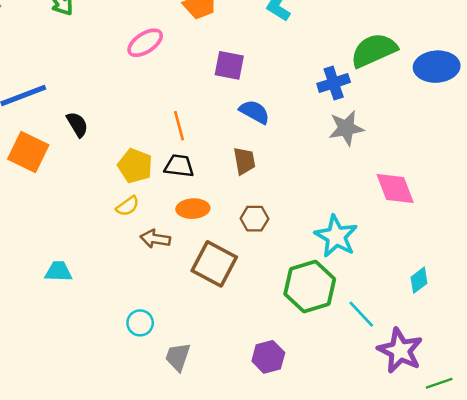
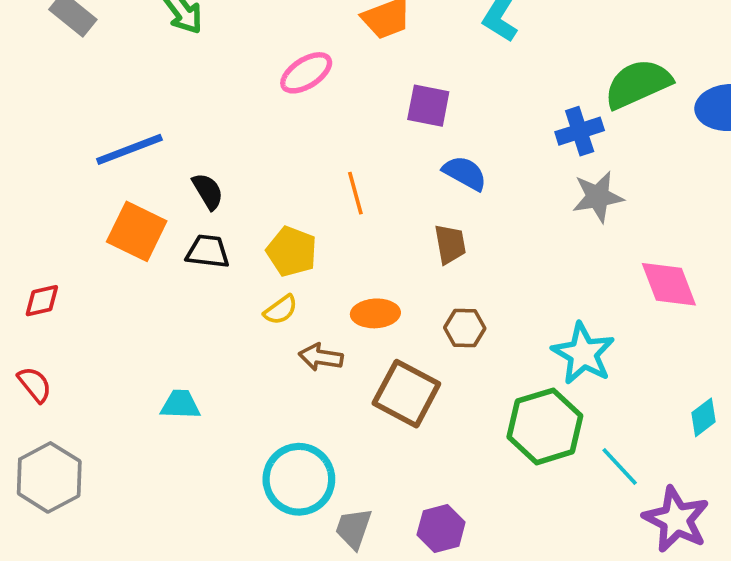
black trapezoid: (179, 166) -> (208, 251), moved
cyan circle: (140, 323) -> (299, 479), size x1.8
purple hexagon: (268, 357) -> (441, 528), moved

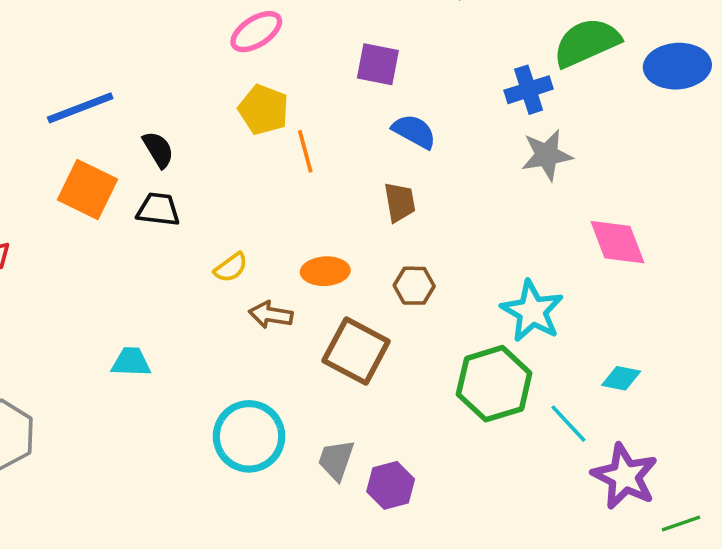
yellow pentagon: (292, 251) -> (264, 110), moved
cyan diamond: (703, 417) -> (621, 378), moved, turned 48
gray trapezoid: (354, 528) -> (336, 460), moved

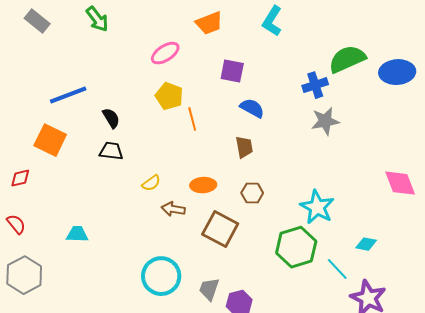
orange square: (87, 189) -> (50, 140), moved
pink diamond: (617, 242) -> (400, 183), moved
cyan trapezoid: (131, 362) -> (77, 234), moved

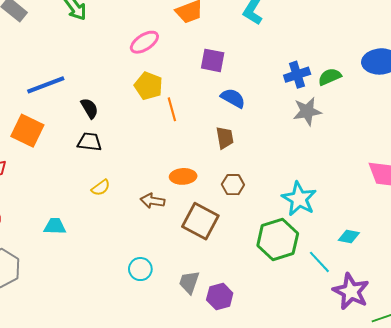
green semicircle: (347, 59) -> (330, 77), moved, size x0.6
yellow semicircle: (151, 183) -> (101, 188), moved
cyan circle: (161, 276) -> (140, 269), size x0.6

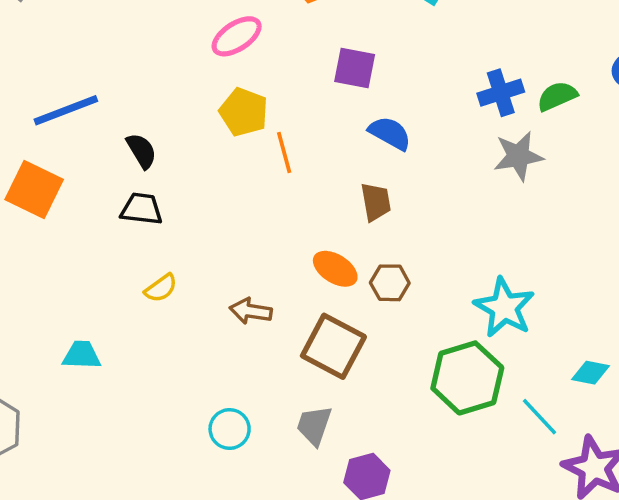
orange ellipse: (183, 176) -> (335, 269), moved, turned 35
gray trapezoid: (189, 282) -> (314, 425), moved

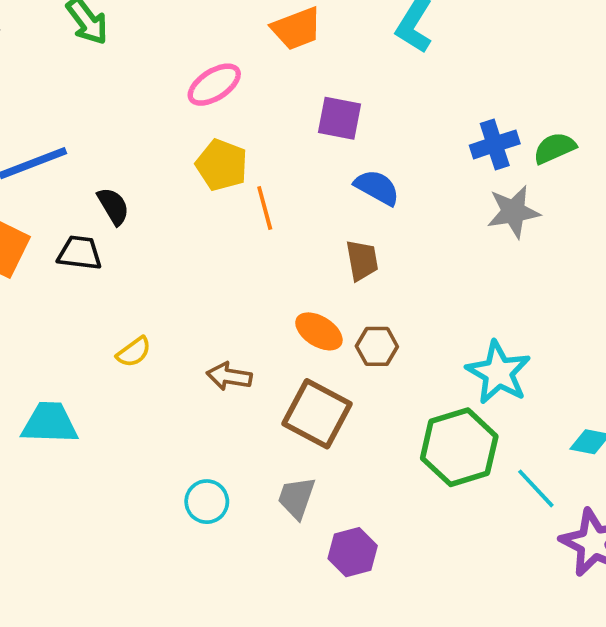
black trapezoid: (142, 209) -> (80, 253), moved
cyan trapezoid: (82, 355) -> (50, 423), size x1.4

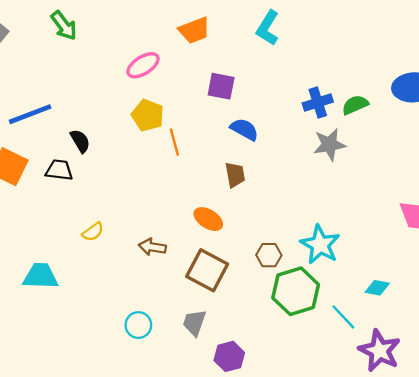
brown hexagon: (377, 346) -> (269, 255), moved

